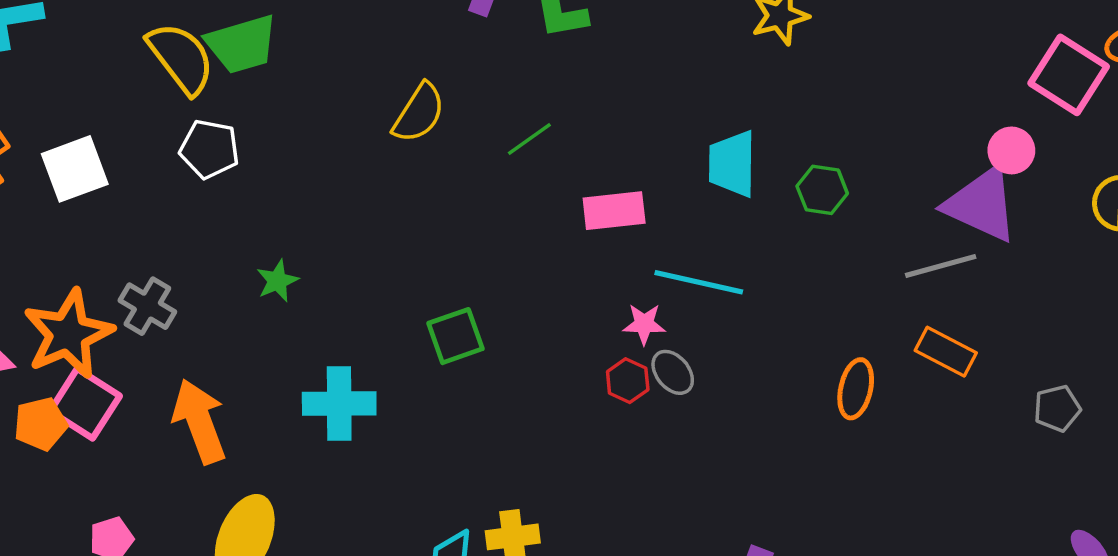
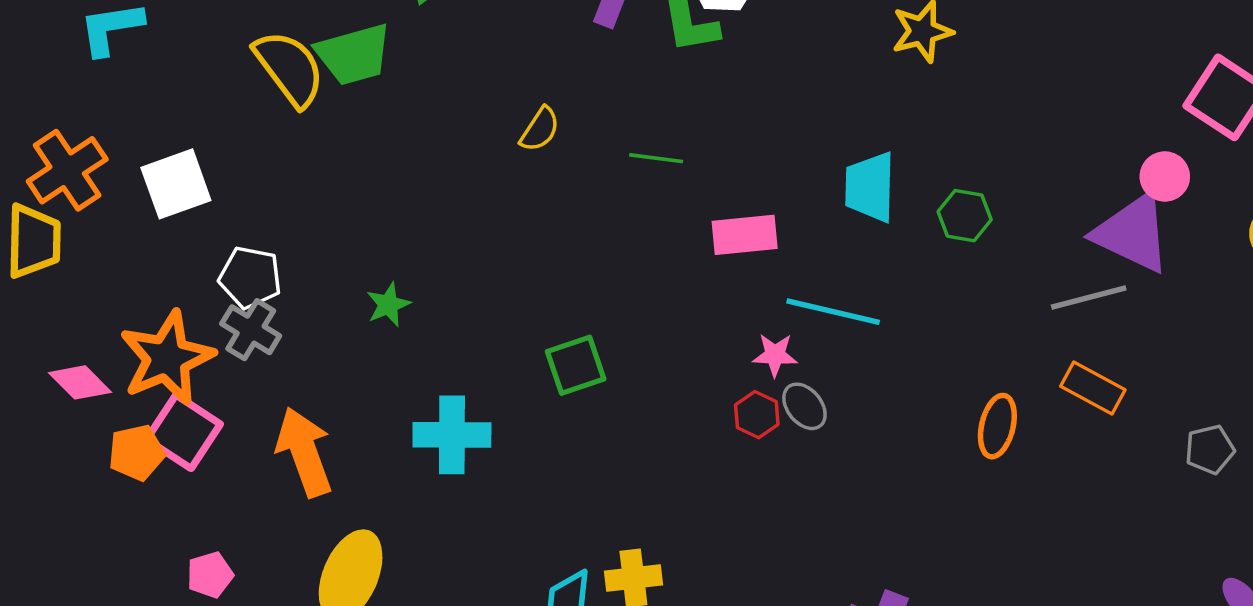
yellow semicircle: (419, 113) -> (540, 129), size x0.7
green line: (529, 139) -> (656, 158), turned 42
white pentagon: (209, 149) -> (250, 277), moved

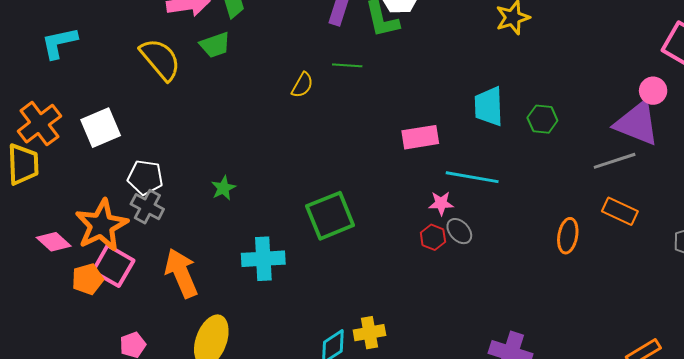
green trapezoid: (354, 54) -> (215, 45), moved, size x0.7
green line: (656, 158) -> (347, 65), moved
green square: (576, 365) -> (330, 216), size x1.4

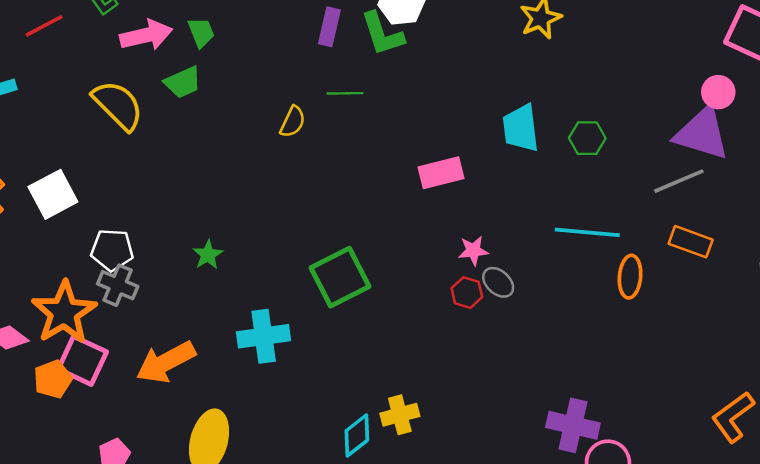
cyan line: (472, 177) -> (587, 232), moved
orange arrow: (181, 273) -> (166, 362), turned -90

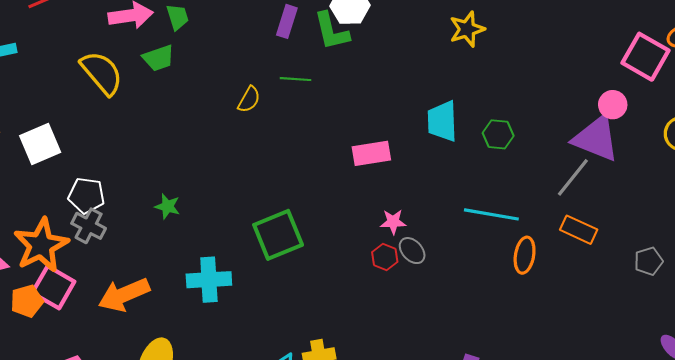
gray line: (679, 181) -> (573, 177), turned -33
green star: (208, 255) -> (167, 206), turned -30

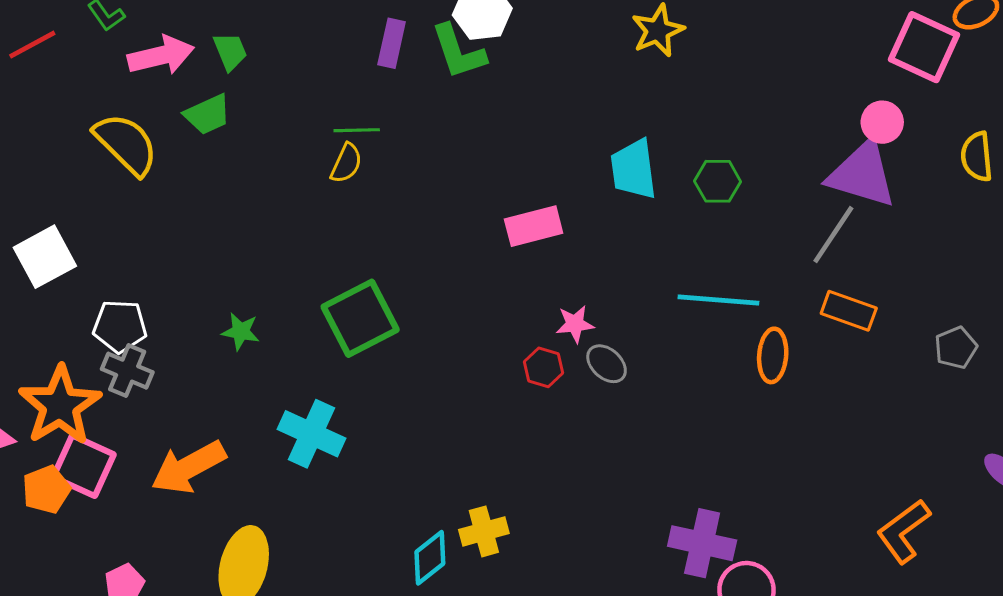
green line: (295, 79) -> (357, 130), moved
green square: (278, 235) -> (360, 318), moved
red hexagon: (385, 257) -> (544, 367), moved
cyan cross: (209, 280) -> (311, 434), turned 33

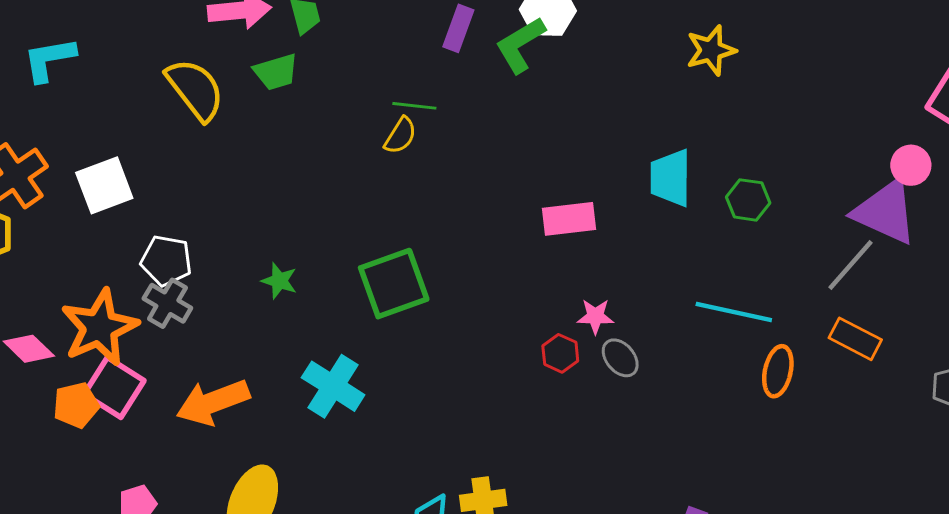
green L-shape: (458, 52) -> (520, 45), turned 70

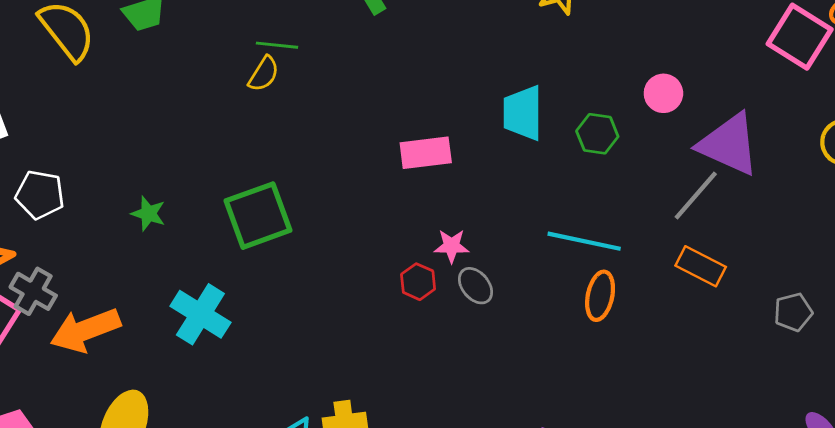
pink circle: (911, 165) -> (663, 93), moved
gray cross: (167, 303) -> (33, 291), moved
orange ellipse: (778, 371) -> (600, 296), moved

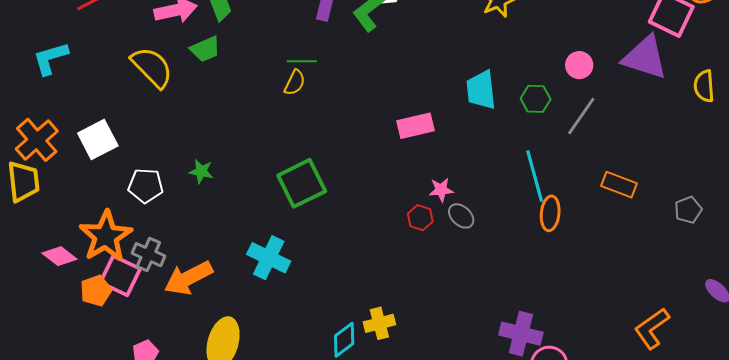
purple triangle: (729, 144) -> (645, 57), moved
gray line: (696, 196) -> (581, 116), moved
green star: (148, 214) -> (201, 171), moved
cyan line: (584, 241) -> (535, 176), turned 69

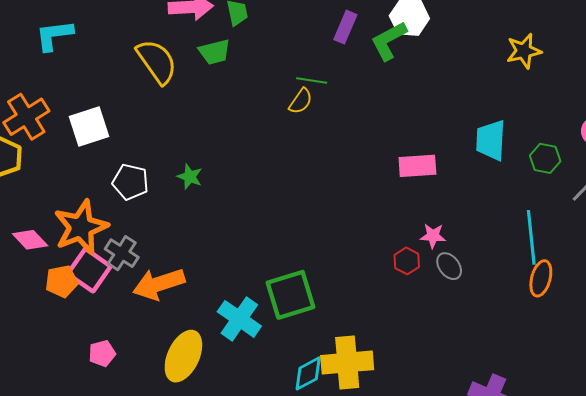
green square: (302, 183) -> (291, 295), moved
cyan cross: (269, 258) -> (239, 319), moved
yellow cross: (379, 323) -> (347, 363), size x1.6

